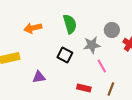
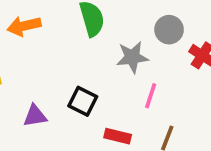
black square: (65, 55) -> (83, 101), moved
pink line: (102, 66) -> (151, 96), turned 48

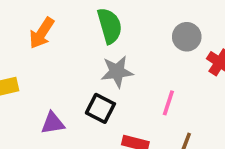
orange arrow: (24, 26) -> (42, 33), turned -44
gray star: (132, 57) -> (117, 72), moved

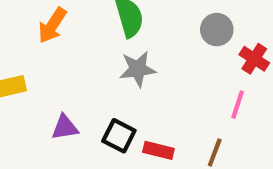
pink line: (168, 103) -> (238, 105), moved
black square: (100, 108) -> (119, 136), moved

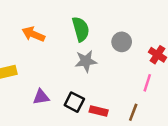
orange arrow: (52, 25) -> (33, 34), turned 80
gray circle: (217, 30) -> (122, 42), moved

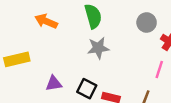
gray circle: (122, 42) -> (147, 23), moved

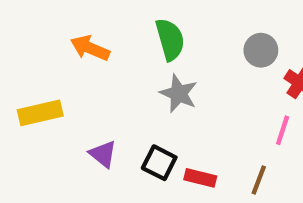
gray star: (98, 48) -> (179, 93), turned 30
purple triangle: (54, 84) -> (103, 154), turned 48

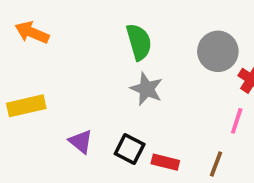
orange arrow: (90, 48) -> (32, 33), moved
gray circle: (261, 50) -> (218, 51), size x1.4

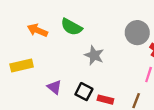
orange arrow: (32, 33) -> (37, 30), moved
green semicircle: (139, 42) -> (71, 27), moved, turned 135

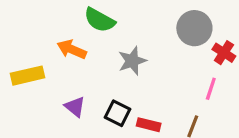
orange arrow: (37, 30) -> (72, 49), moved
gray star: (94, 55) -> (132, 61), turned 30

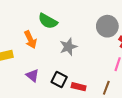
orange arrow: (72, 49) -> (30, 40), turned -138

